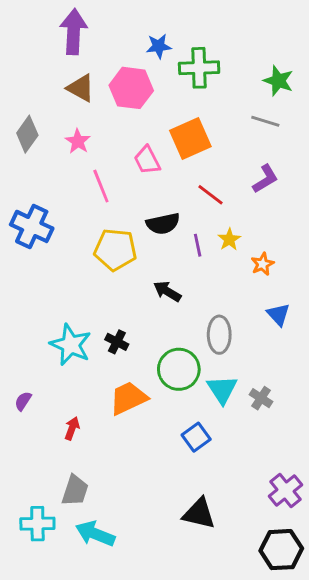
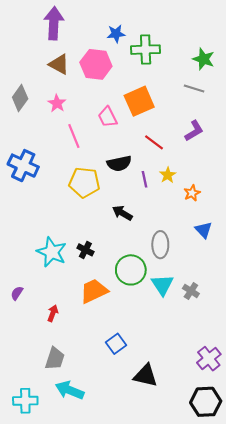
blue square: (196, 437) -> (116, 344), moved
cyan cross: (37, 524) -> (25, 401), moved

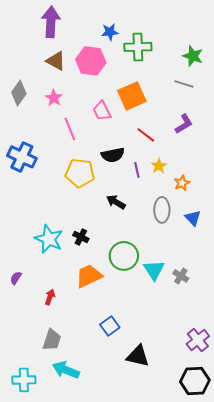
gray ellipse: (160, 245) -> (162, 210), moved

